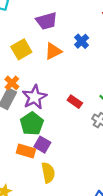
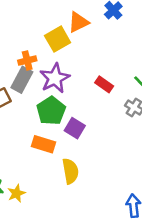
yellow square: (21, 49) -> (58, 39), moved
orange cross: (12, 83) -> (27, 61), turned 32
purple square: (42, 145) -> (75, 128), moved

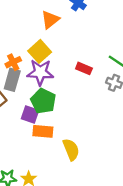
yellow square: (58, 39) -> (40, 51), moved
purple star: (55, 78) -> (40, 72), turned -30
purple square: (75, 128) -> (30, 115), moved

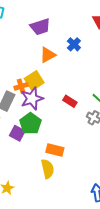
orange cross: (13, 62) -> (21, 86), moved
purple star: (40, 72) -> (32, 99), turned -30
orange rectangle: (43, 131) -> (55, 150), moved

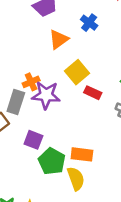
yellow square: (34, 81) -> (77, 72), moved
purple star: (32, 99) -> (46, 95), turned 30
green pentagon: (30, 124) -> (52, 161), moved

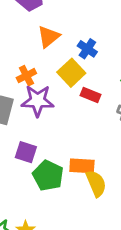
blue cross: (89, 23) -> (87, 49), moved
orange cross: (31, 82) -> (26, 76), moved
yellow semicircle: (76, 179) -> (96, 183), moved

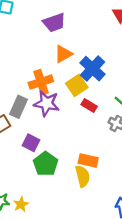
blue cross: (87, 49) -> (92, 69), size x1.6
orange cross: (26, 76) -> (41, 82), size x1.5
orange rectangle: (82, 166) -> (88, 161), moved

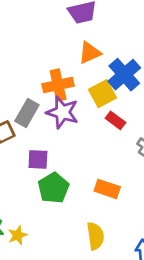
purple square: (31, 143) -> (38, 159), turned -30
yellow semicircle: (83, 176) -> (95, 236), moved

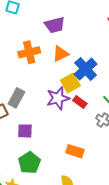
orange cross: (58, 85) -> (29, 52), moved
purple star: (62, 112) -> (58, 98), moved, turned -30
green pentagon: (53, 188) -> (29, 163), moved

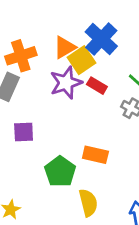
orange cross: (29, 52) -> (21, 56), moved
orange triangle: (60, 54) -> (65, 47), moved
green pentagon: (29, 163) -> (60, 172), moved

